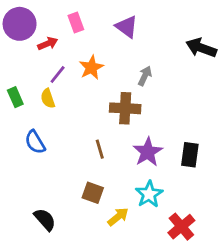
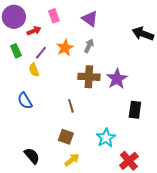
gray arrow: (145, 76) -> (89, 46), moved
green rectangle: (15, 97) -> (16, 51), moved
purple star: (148, 152) -> (117, 79), moved
yellow arrow: (118, 217) -> (72, 160), moved

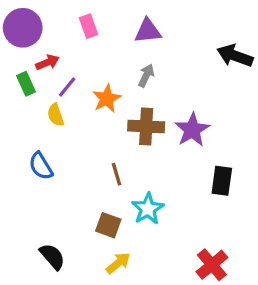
purple triangle: (90, 19) -> (148, 31), turned -42
red arrow: (34, 31) -> (47, 62), moved
orange star: (65, 48) -> (107, 99), moved
cyan star: (106, 138) -> (148, 209), moved

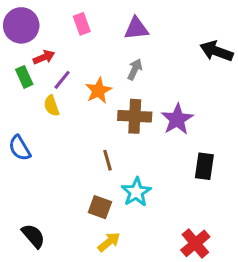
blue semicircle: (41, 166) -> (20, 148), moved
black semicircle: (52, 256) -> (33, 236), moved

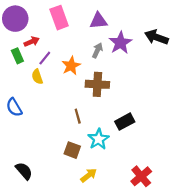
pink rectangle: (82, 24) -> (59, 18), size x1.5
purple star: (177, 119) -> (120, 43), moved
black rectangle: (204, 166) -> (125, 122), moved, turned 54
yellow arrow: (109, 242) -> (89, 175), moved

